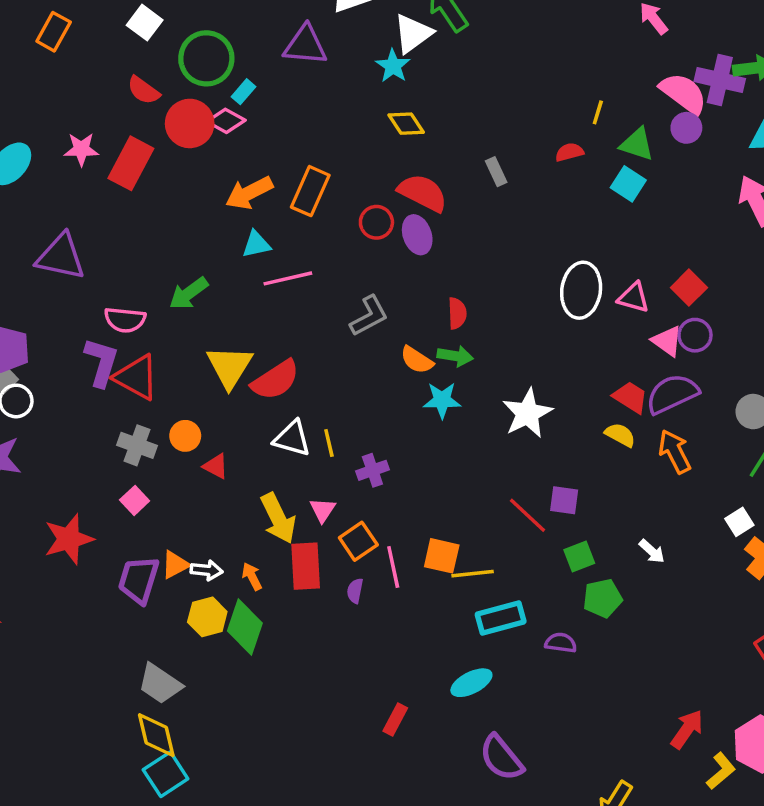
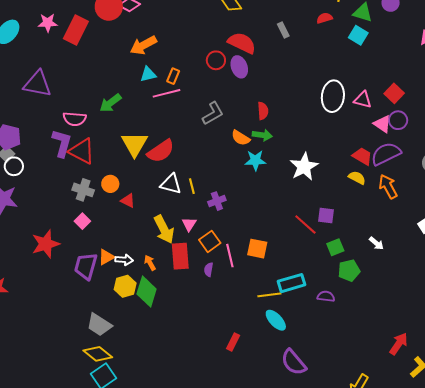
orange rectangle: (310, 191) -> (173, 76), moved, size x0.6
yellow line: (473, 574) -> (269, 295), moved
cyan ellipse: (471, 683) -> (276, 320), turned 75
yellow diamond: (156, 735) -> (98, 354), turned -36

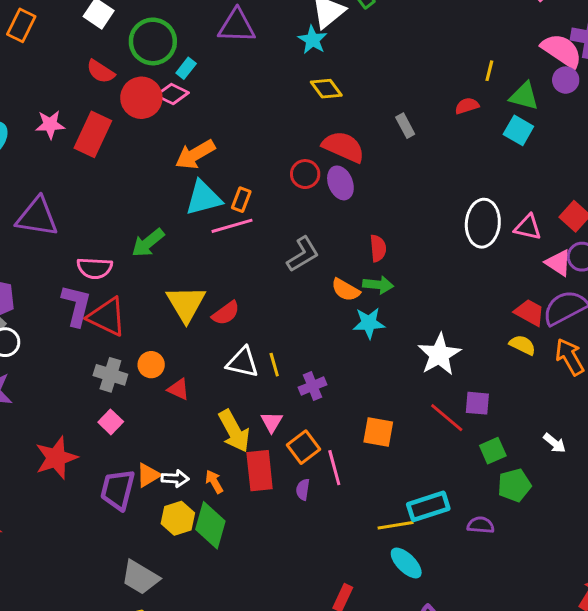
cyan triangle: (148, 74) -> (203, 198), size x1.5
red semicircle: (161, 151) -> (226, 313), size x0.7
white star: (304, 167) -> (439, 355), moved
orange square: (257, 249) -> (378, 432), moved

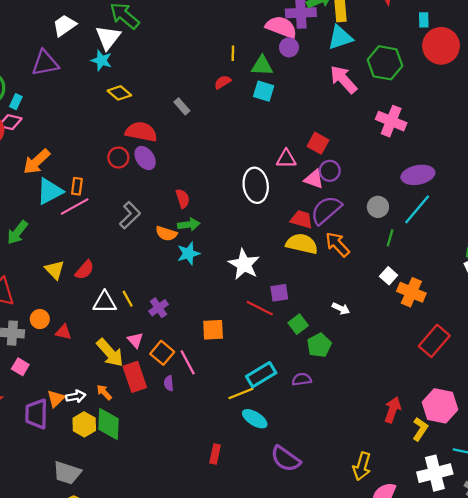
white ellipse: (483, 223) -> (256, 185), moved
yellow triangle: (186, 304) -> (55, 270), size x0.7
yellow semicircle: (523, 345) -> (302, 244), size x1.6

